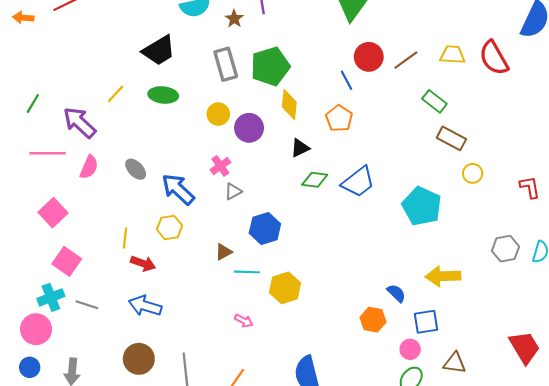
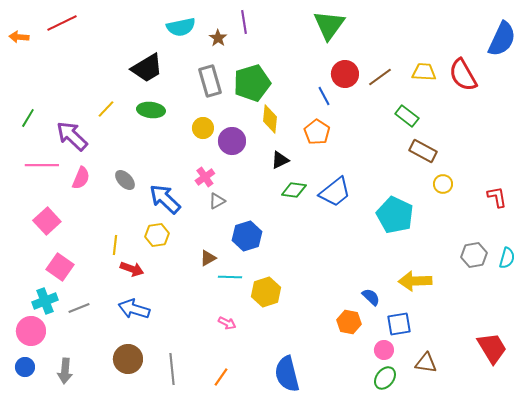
gray line: (87, 305) -> (79, 308), turned -40

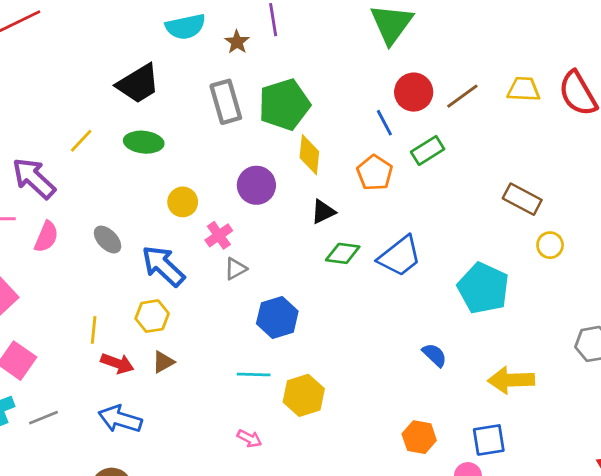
green rectangle: (407, 116) -> (428, 150), moved, turned -70
yellow circle: (203, 128) -> (183, 202), moved
brown triangle: (208, 258) -> (163, 362), moved
blue semicircle: (371, 297) -> (435, 355), moved

